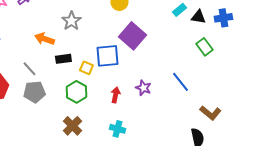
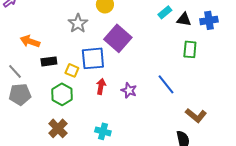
gray star: (71, 21) -> (78, 23), moved
green rectangle: (204, 47) -> (190, 49), turned 42
red arrow: (115, 95) -> (101, 86), moved

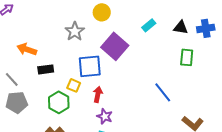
cyan rectangle: (165, 12) -> (149, 25), moved
yellow square: (72, 70) -> (74, 85), moved
purple star: (129, 90) -> (105, 116), moved

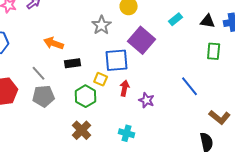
purple star: (105, 116) -> (147, 100), moved

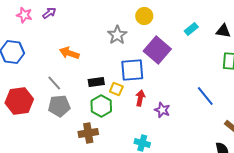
black rectangle: (73, 63) -> (96, 82), moved
brown cross: (82, 130) -> (88, 133), moved, turned 36

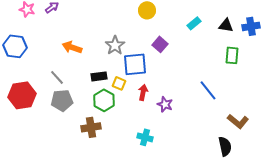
gray star: (117, 35) -> (115, 45), moved
purple square: (157, 50) -> (160, 44), size x0.6

